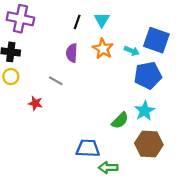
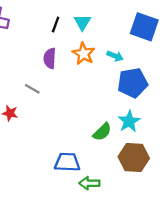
blue square: (156, 40) -> (144, 27), moved

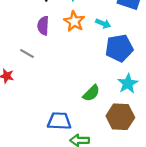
cyan star: (129, 121) -> (128, 84), moved

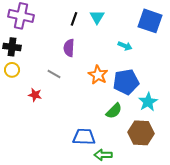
orange star: (74, 21) -> (98, 75), moved
blue pentagon: (119, 48) -> (126, 82), moved

